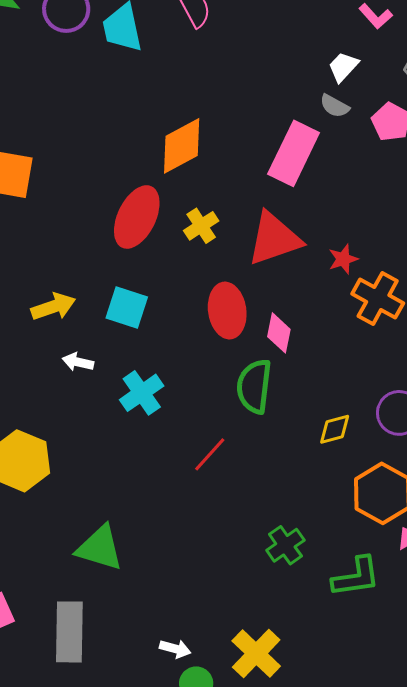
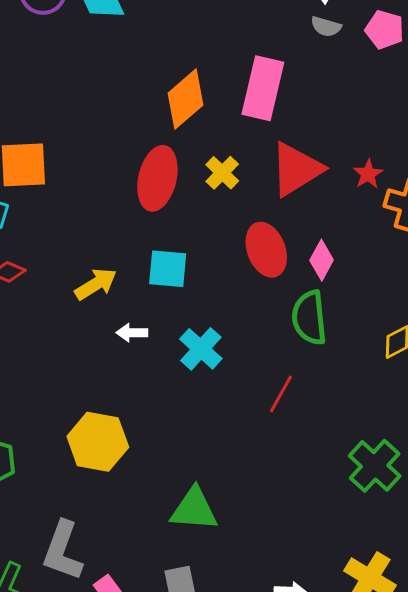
pink rectangle: (294, 153) -> (263, 88), moved
pink diamond: (279, 333) -> (322, 260), turned 30
green cross: (285, 545) -> (375, 466), size x1.4

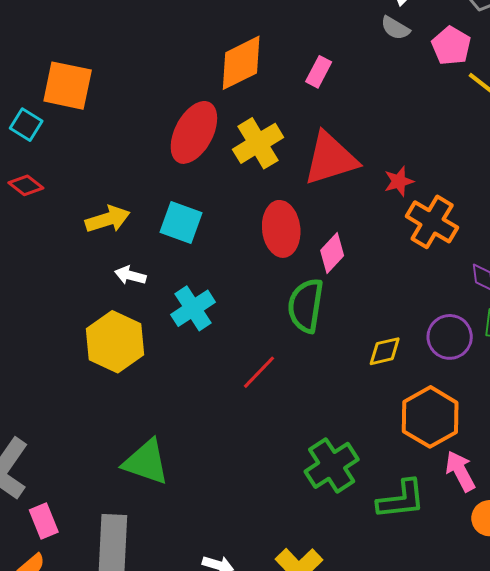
pink rectangle: (263, 88) -> (319, 72), size x0.5
yellow cross: (222, 173) -> (258, 143), size x1.4
yellow hexagon: (98, 442) -> (115, 342), moved

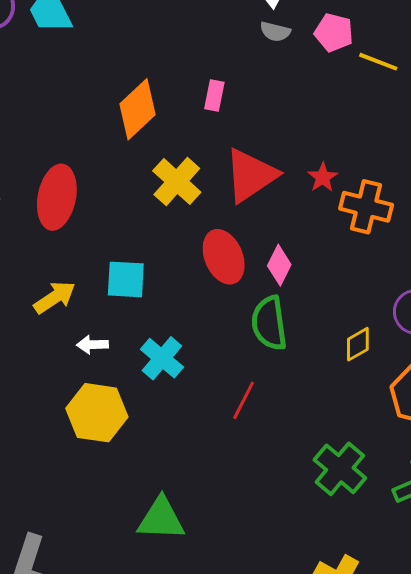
red ellipse: (194, 132) -> (57, 197), moved

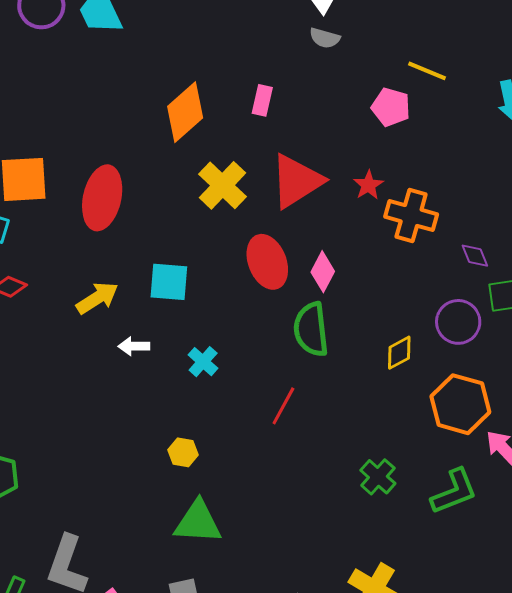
pink pentagon: (334, 33) -> (391, 107), moved
cyan cross: (162, 358) -> (203, 362), size x0.7
yellow hexagon: (97, 413) -> (183, 452), moved, size x0.5
green cross: (340, 469) -> (378, 477), size x0.7

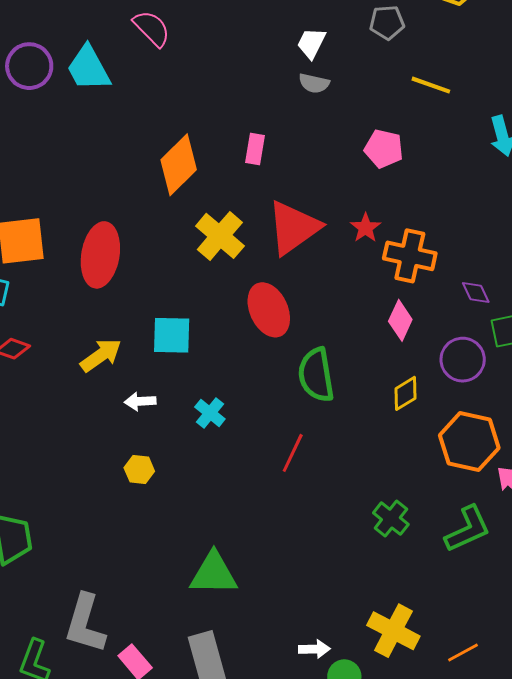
yellow line: (427, 71) -> (431, 85), moved
pink diamond: (323, 272) -> (400, 320), moved
yellow hexagon: (183, 452) -> (139, 469), moved

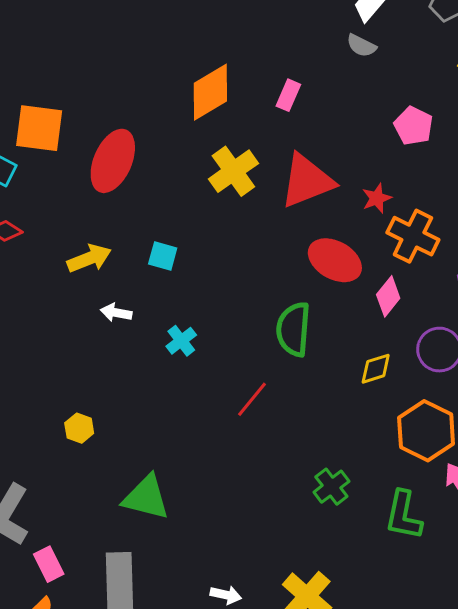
red ellipse: (269, 310) -> (335, 260), moved, turned -50
cyan square: (172, 335) -> (163, 256), size x0.7
yellow hexagon: (139, 469) -> (79, 428), moved
green L-shape: (468, 529) -> (403, 515), turned 112

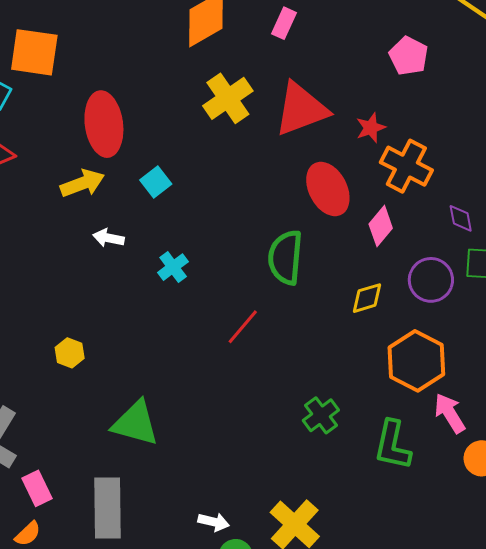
red ellipse: (113, 161) -> (104, 124), moved, turned -32
cyan square: (163, 256) -> (156, 182), turned 36
red ellipse: (335, 260) -> (328, 189), turned 32

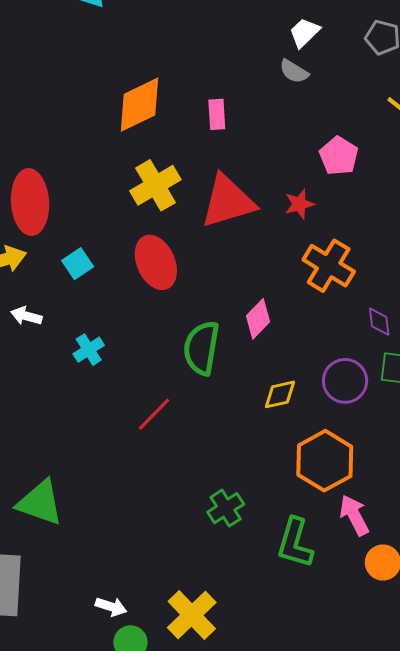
pink rectangle: (284, 23) -> (217, 114), turned -32
red star: (371, 128) -> (299, 204), moved
red ellipse: (328, 189) -> (156, 262), moved
pink diamond: (381, 226) -> (258, 319), moved

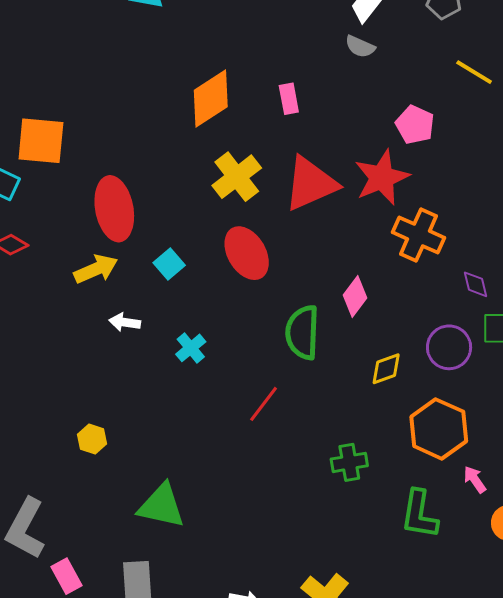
red star: (299, 204) -> (382, 177), size x1.8
green cross: (226, 508) -> (349, 462), moved, turned 30
pink arrow: (354, 515) -> (475, 479), size x0.7

